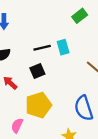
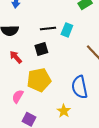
cyan rectangle: (63, 47) -> (67, 30), turned 32

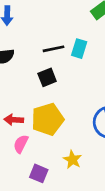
red arrow: (16, 57) -> (14, 120), moved, turned -40
yellow star: (64, 111) -> (72, 160), moved

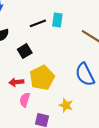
black square: (47, 77) -> (25, 51), moved

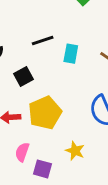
cyan rectangle: (57, 20) -> (71, 54), moved
pink semicircle: (25, 100) -> (22, 152), moved

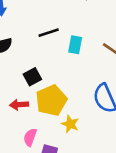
black square: (24, 77) -> (32, 77), moved
yellow star: (75, 151) -> (70, 124), moved

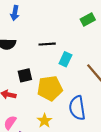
yellow pentagon: (51, 100) -> (50, 88), moved

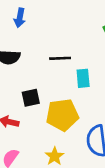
cyan rectangle: (65, 59) -> (83, 78), turned -32

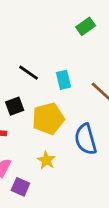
black line: (60, 58) -> (29, 73), moved, turned 45

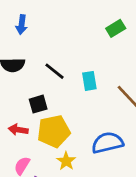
yellow pentagon: (48, 119) -> (54, 131), moved
blue semicircle: (86, 139) -> (107, 143), turned 88

